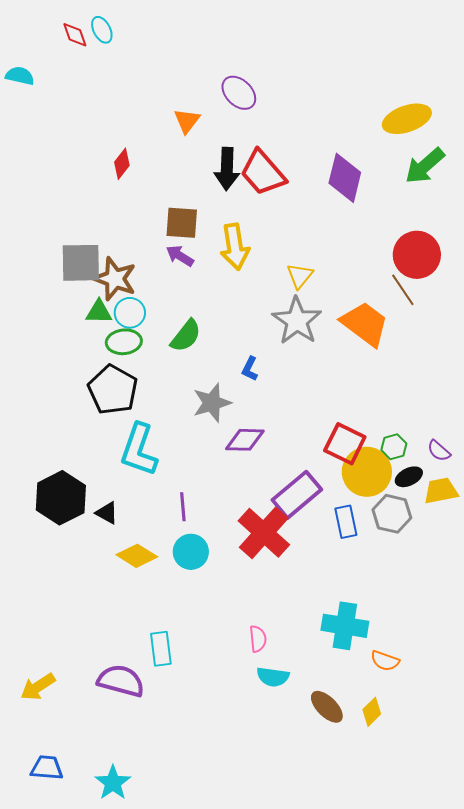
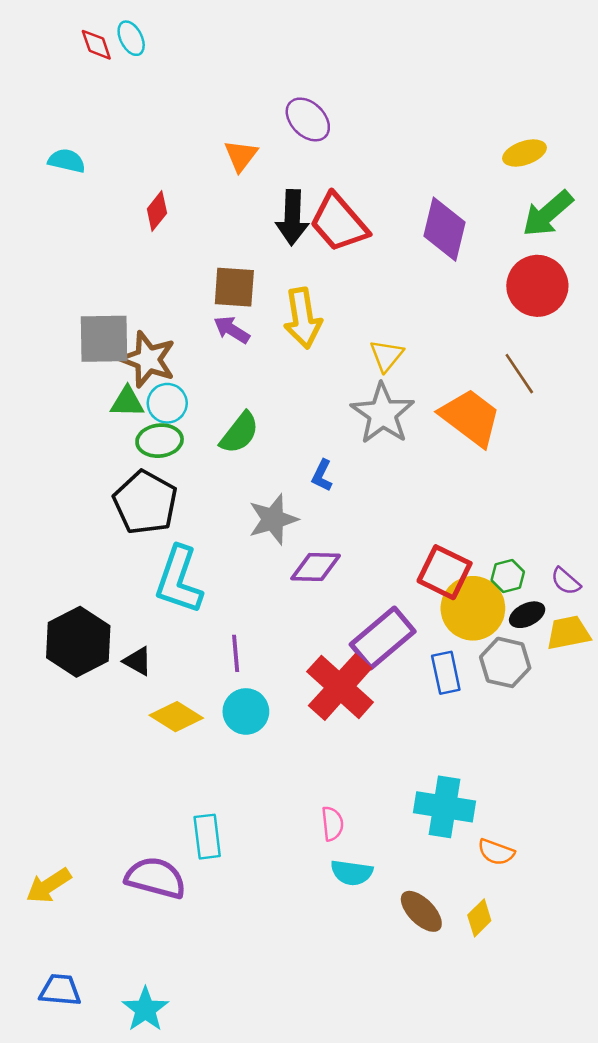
cyan semicircle: (20, 76) -> (67, 161), moved
yellow ellipse: (407, 119) -> (524, 153), size x0.7
red circle: (417, 255) -> (537, 286), moved

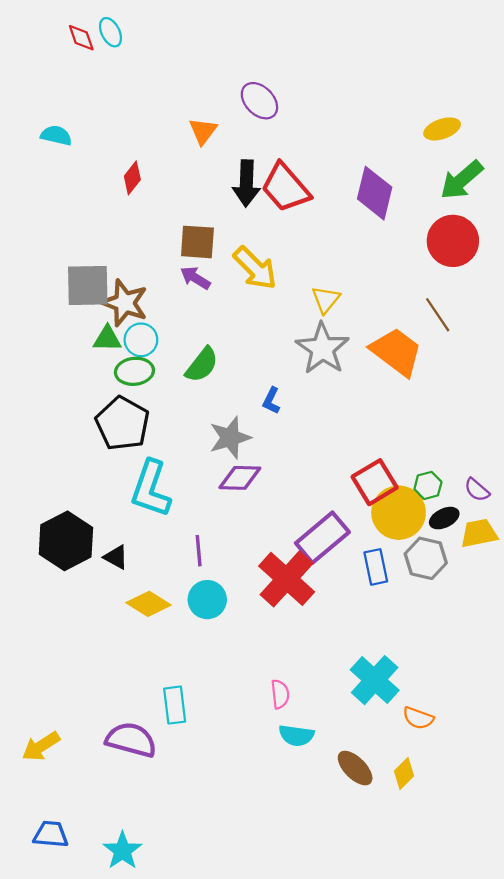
yellow arrow: (303, 318) -> (255, 268), turned -36
purple diamond: (316, 567) -> (240, 478), moved
red square: (445, 572) -> (375, 482), turned 33
cyan cross: (445, 807) -> (375, 680), turned 33

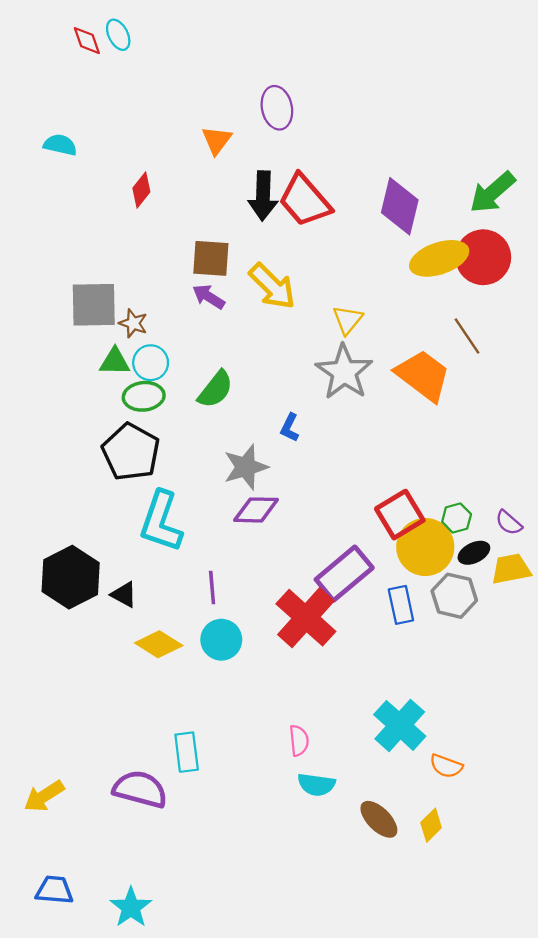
purple ellipse: (259, 101) -> (277, 108), turned 33
yellow ellipse: (442, 129) -> (439, 258), moved, size x1.5
brown star: (125, 303) -> (133, 323), size x0.6

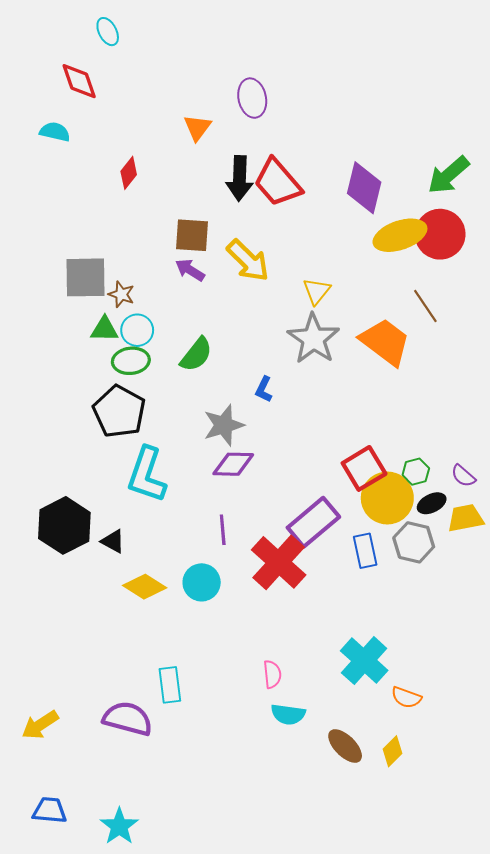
red diamond: (87, 41) -> (79, 81), moved, size x1.4
purple line: (212, 588) -> (223, 530), moved

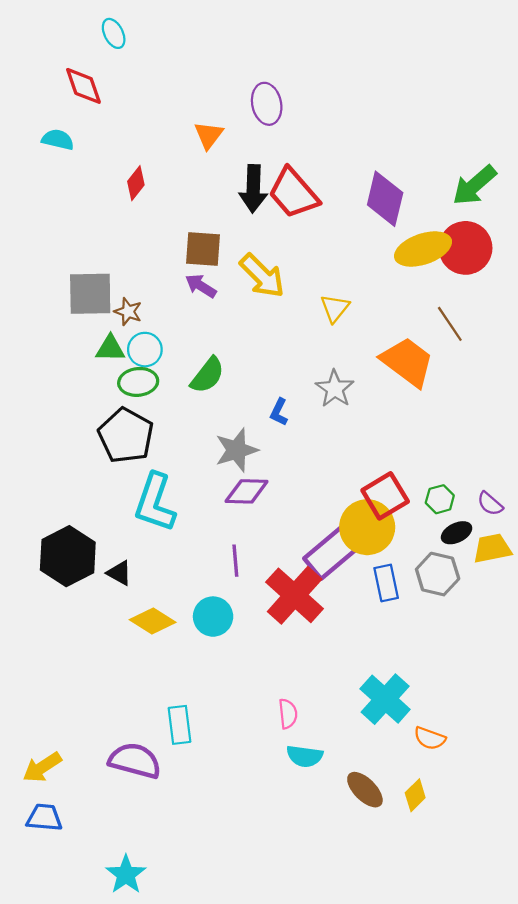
gray star: (313, 339) -> (335, 389), moved, size x0.7
yellow circle: (387, 498) -> (367, 527), moved
blue trapezoid: (50, 810) -> (44, 818), moved

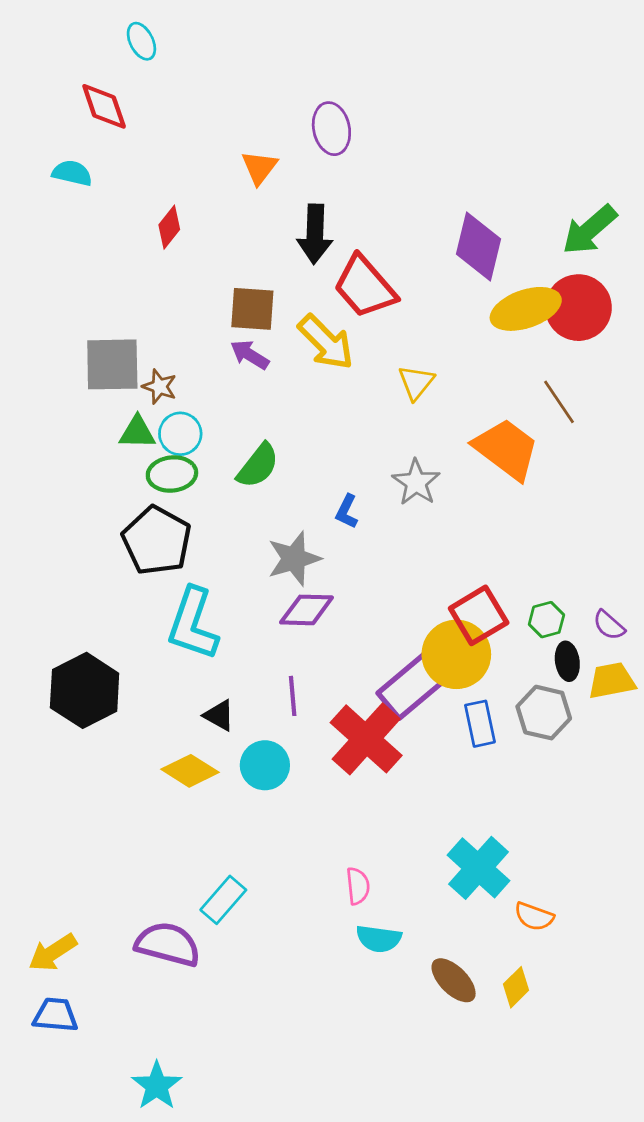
red trapezoid: (293, 193) -> (365, 287), moved
black ellipse: (457, 533) -> (567, 661), turned -72
black triangle: (119, 573) -> (219, 715), moved
cyan rectangle: (180, 725) -> (223, 900), turned 48

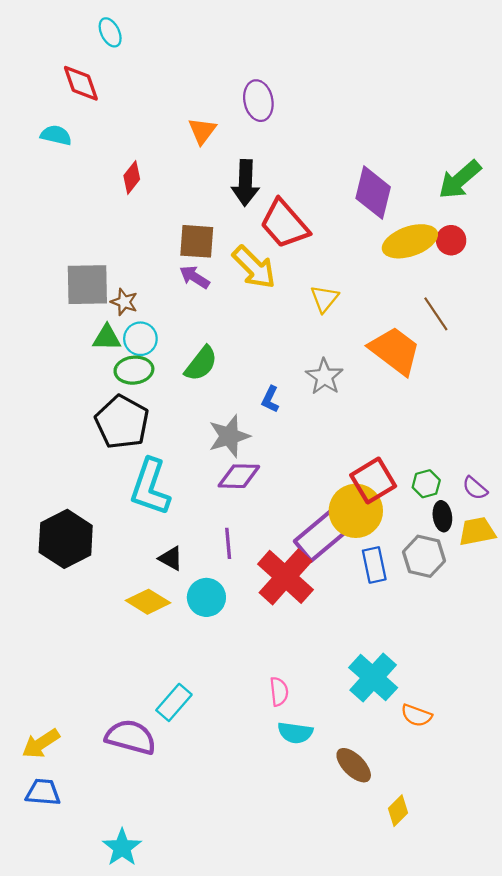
red circle: (578, 308) -> (451, 240), size x0.6
yellow diamond: (516, 987) -> (398, 811), moved

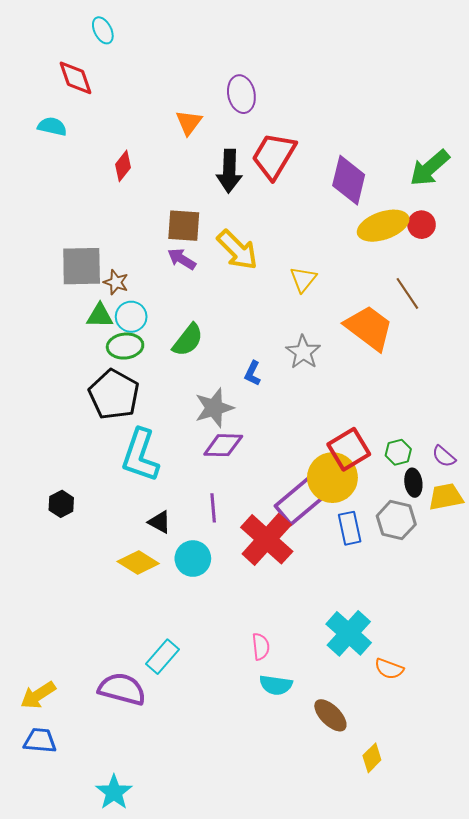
red trapezoid: (284, 224) -> (274, 156), moved, turned 72
black hexagon: (66, 539) -> (61, 504), size x0.5

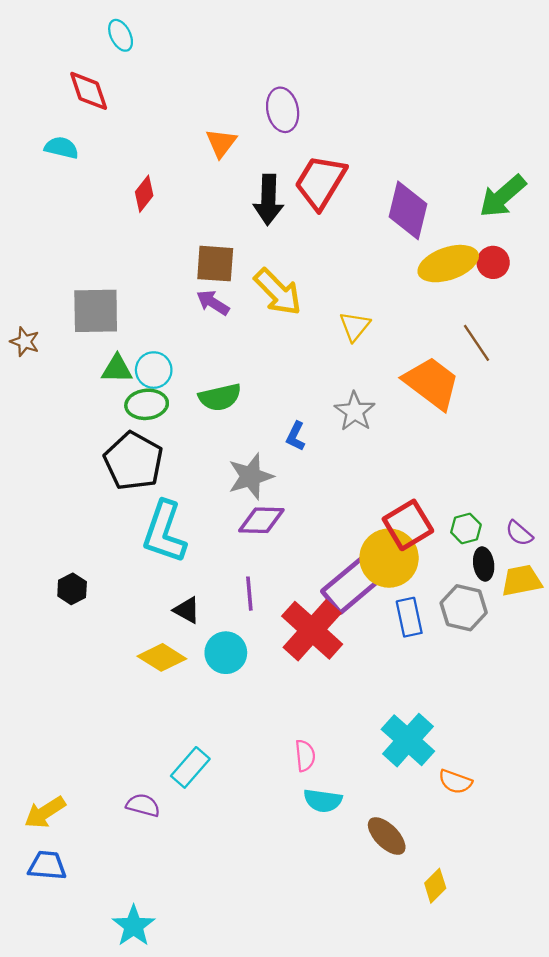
brown star: (116, 282) -> (25, 342), moved
green semicircle: (188, 340) -> (220, 397), turned 39
purple semicircle: (122, 689) -> (143, 805), size x0.6

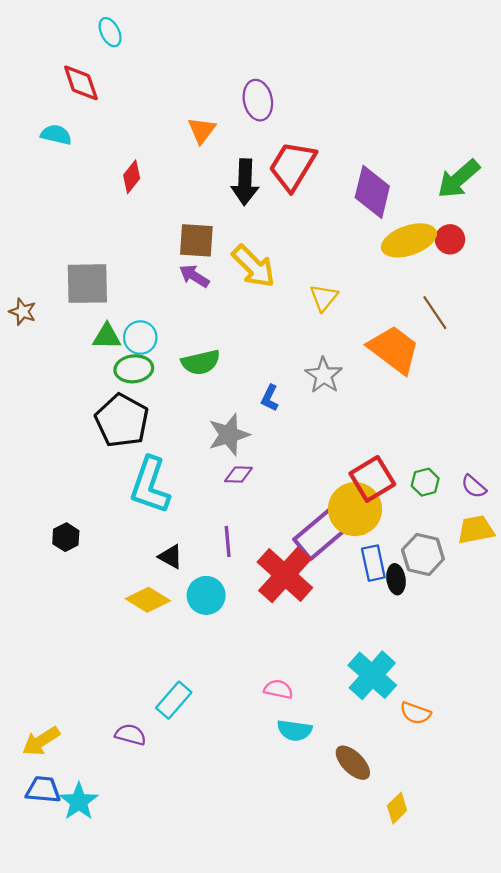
purple diamond: (261, 520) -> (238, 475), size x0.7
black ellipse: (484, 564) -> (396, 579), moved
pink semicircle: (305, 756) -> (278, 689), turned -72
cyan star: (134, 926) -> (79, 802), moved

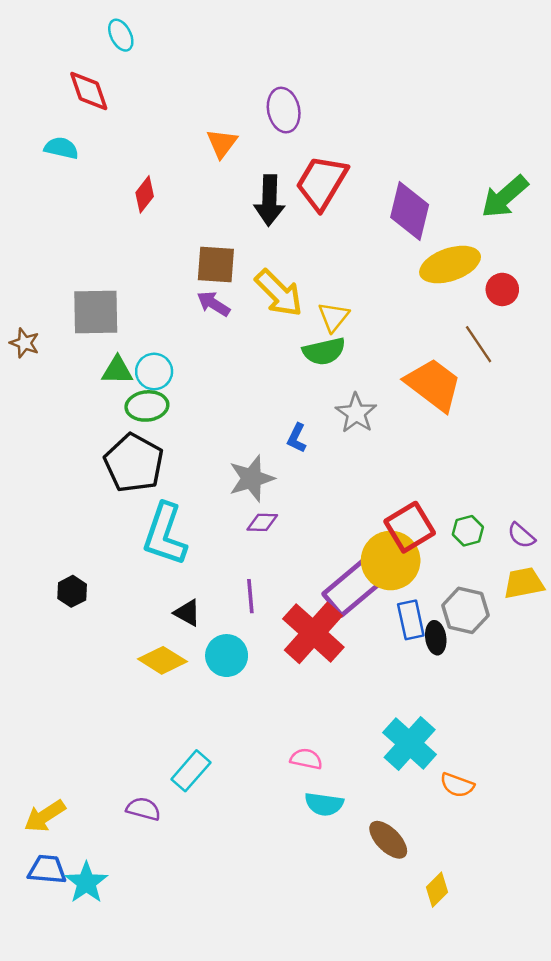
red circle: (450, 239) -> (502, 289), moved
yellow triangle: (324, 298) -> (334, 317), moved
green semicircle: (201, 362) -> (324, 351), moved

